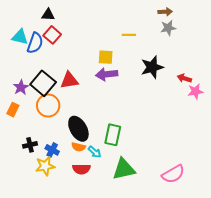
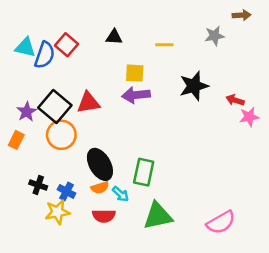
brown arrow: (165, 12) -> (241, 15), moved
black triangle: (48, 15) -> (114, 37), moved
black cross: (30, 145) -> (38, 185), turned 32
orange semicircle: (78, 147) -> (100, 188), turned -32

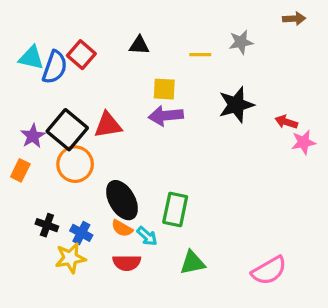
gray star: (214, 36) -> (241, 42), moved
orange semicircle: (100, 188) -> (122, 228), turned 48
green triangle: (158, 216) -> (192, 263), size x0.7

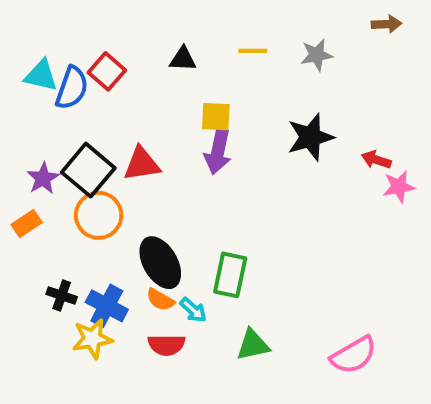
yellow line: (200, 55) -> (253, 51), moved
purple arrow: (166, 116) -> (218, 152), turned -72
orange rectangle: (20, 170) -> (27, 224), turned 30
blue cross: (81, 233) -> (107, 306), size x1.4

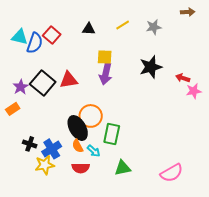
yellow line: (253, 51) -> (123, 25), turned -32
orange circle: (99, 215) -> (91, 116), moved
orange semicircle: (160, 300) -> (78, 146), turned 32
blue cross: (107, 306) -> (52, 149), turned 30

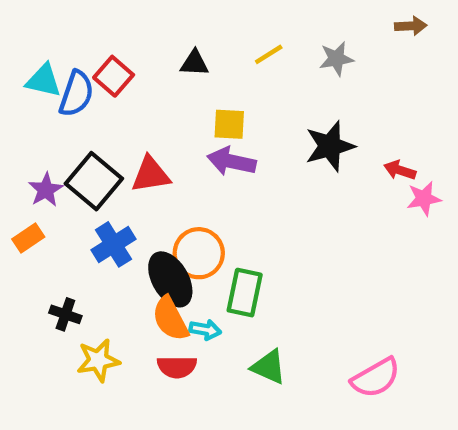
purple arrow: (106, 74) -> (232, 161), turned 90
orange semicircle: (78, 146) -> (170, 319), size x1.5
blue cross: (52, 149) -> (114, 244), moved
cyan arrow: (94, 151) -> (205, 330), turned -32
green triangle: (123, 168) -> (269, 367), turned 36

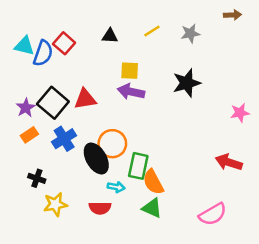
red arrow: (400, 170) -> (229, 162), moved, size x1.5
orange rectangle: (28, 238) -> (29, 135), moved
orange semicircle: (170, 319) -> (153, 182), moved

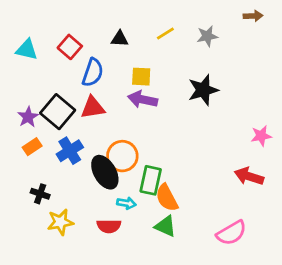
blue semicircle: (43, 53) -> (93, 73), moved
pink star: (240, 113) -> (261, 136), moved

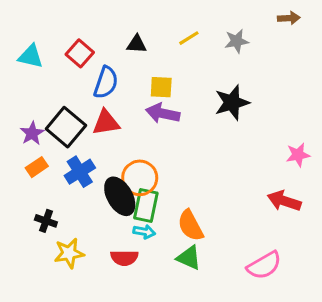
green rectangle: (151, 180) -> (146, 206), moved

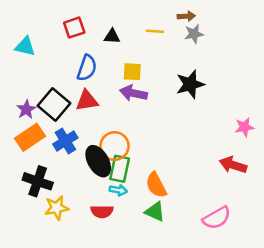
brown arrow: (289, 18) -> (186, 16), moved
yellow line: (189, 38) -> (155, 31), turned 36
red square: (80, 53) -> (74, 28), moved, turned 30
orange rectangle: (37, 167) -> (30, 137), size x1.6
black cross: (46, 221) -> (38, 181), size x1.6

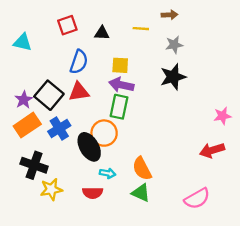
gray star: (194, 34) -> (174, 45), moved
red arrow: (233, 165) -> (212, 150), turned -35
green rectangle: (120, 169) -> (119, 107), moved

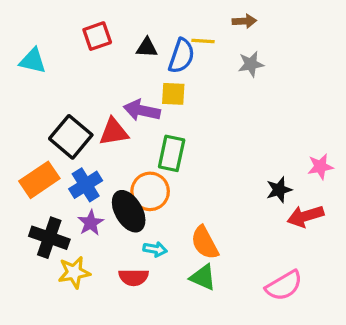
blue semicircle: (79, 62) -> (182, 56), moved
black star: (173, 77) -> (279, 190), moved, size x0.7
purple arrow: (121, 85) -> (142, 110), moved
purple star: (24, 100) -> (91, 223), moved

